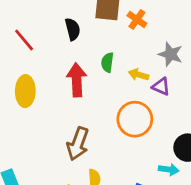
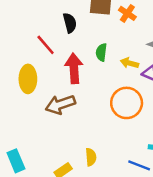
red line: (24, 40) -> (46, 45), moved
brown arrow: (78, 144) -> (60, 104), moved, turned 52

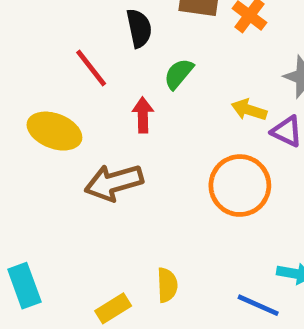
green semicircle: (101, 52) -> (179, 74), moved, turned 30
red arrow: (74, 68) -> (143, 115), size x0.6
yellow ellipse: (28, 79) -> (54, 131), turned -72

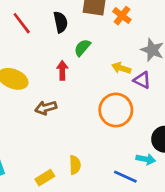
red line: (91, 68) -> (22, 23), moved
brown arrow: (114, 182) -> (46, 108), size x0.7

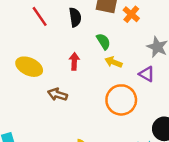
green semicircle: (82, 48) -> (103, 41), moved, turned 105
yellow arrow: (121, 68) -> (113, 62), moved
brown arrow: (46, 108) -> (58, 94), turned 30

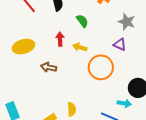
yellow arrow: (113, 62) -> (80, 47), moved
yellow ellipse: (29, 67) -> (24, 47), turned -35

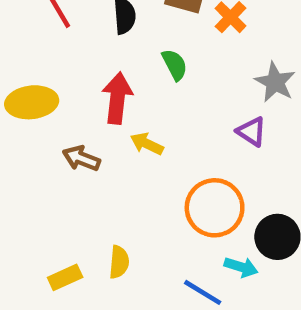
red arrow: (60, 39) -> (117, 98), size x1.5
yellow arrow: (80, 47) -> (147, 144), moved
orange circle: (101, 67) -> (215, 208), moved

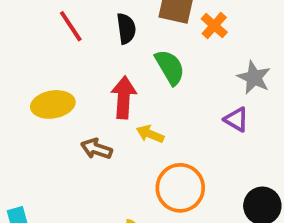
green semicircle: (175, 65) -> (170, 67), size x1.4
orange circle: (215, 208) -> (180, 188), moved

